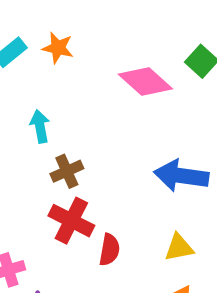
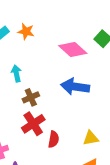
blue arrow: (181, 176) -> (75, 87), moved
red cross: (71, 221) -> (33, 124), turned 30

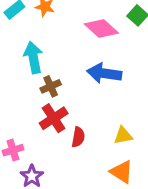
cyan arrow: (16, 73) -> (33, 57), size x1.5

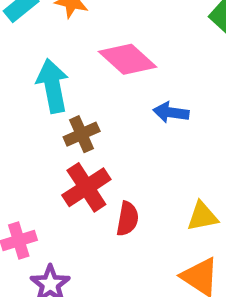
pink diamond: (101, 28) -> (128, 59), moved
blue arrow: (104, 73) -> (171, 112), size x0.6

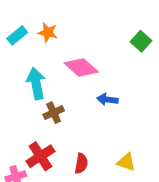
red cross: (86, 187) -> (40, 156), moved
yellow triangle: (202, 216) -> (126, 162), turned 30

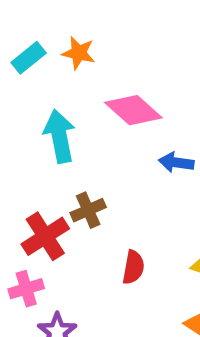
brown cross: (54, 113) -> (88, 210), moved
red cross: (40, 156) -> (45, 236), moved

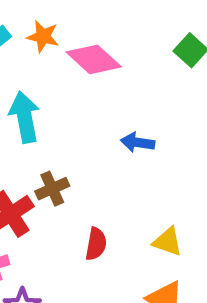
pink diamond: (133, 110) -> (94, 59), moved

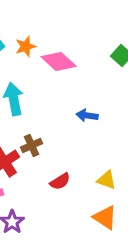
orange star: (43, 36) -> (26, 46), turned -30
red semicircle: (96, 244) -> (60, 181), turned 48

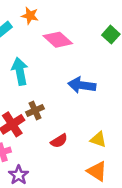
orange star: (26, 46) -> (30, 16), moved, turned 30
blue arrow: (87, 115) -> (82, 85), size x1.5

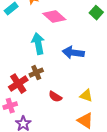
cyan arrow: (20, 71) -> (38, 44), moved
red semicircle: (59, 141) -> (55, 97), turned 64

